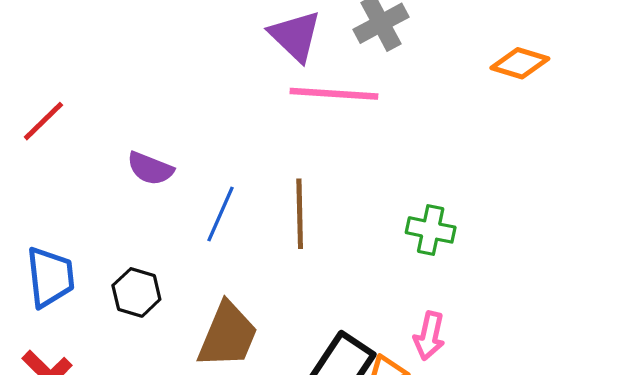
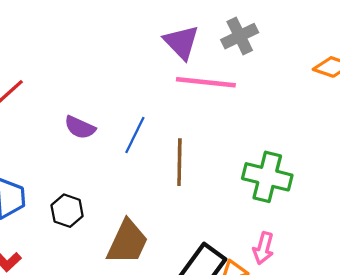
blue line: (220, 214) -> (135, 135), moved
green cross: (431, 230) -> (267, 177), size x1.5

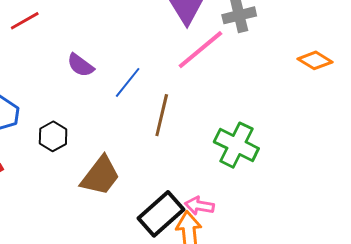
pink line: (206, 82) -> (200, 50), turned -58
pink arrow: (263, 248) -> (199, 206), moved, turned 72

